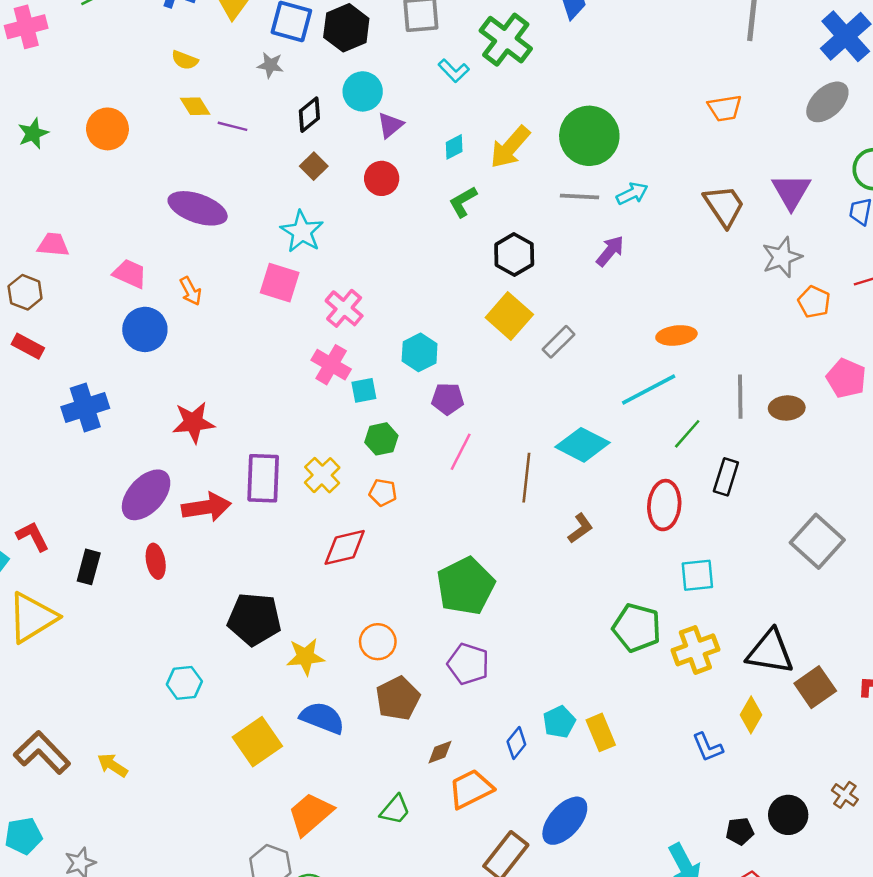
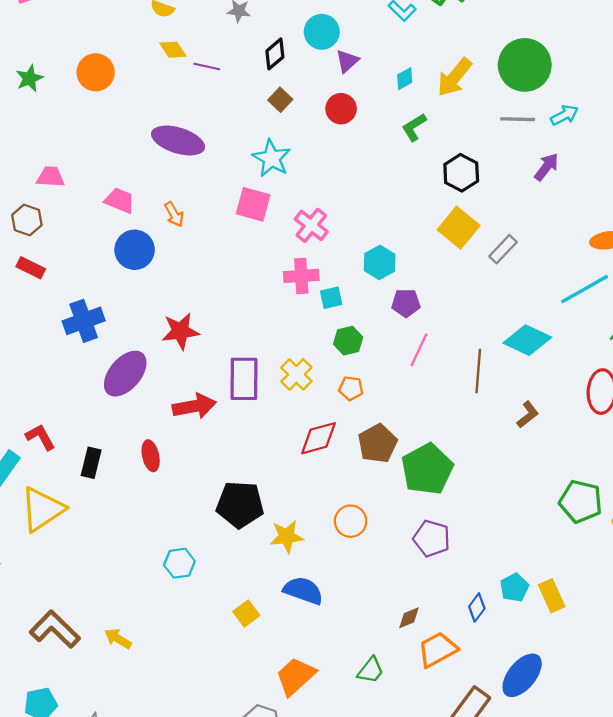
pink cross: (331, 365) -> (301, 276), turned -32
purple ellipse: (146, 495) -> (125, 374), moved
brown pentagon: (398, 698) -> (378, 444), moved
yellow square: (257, 742) -> (246, 614), size x0.6

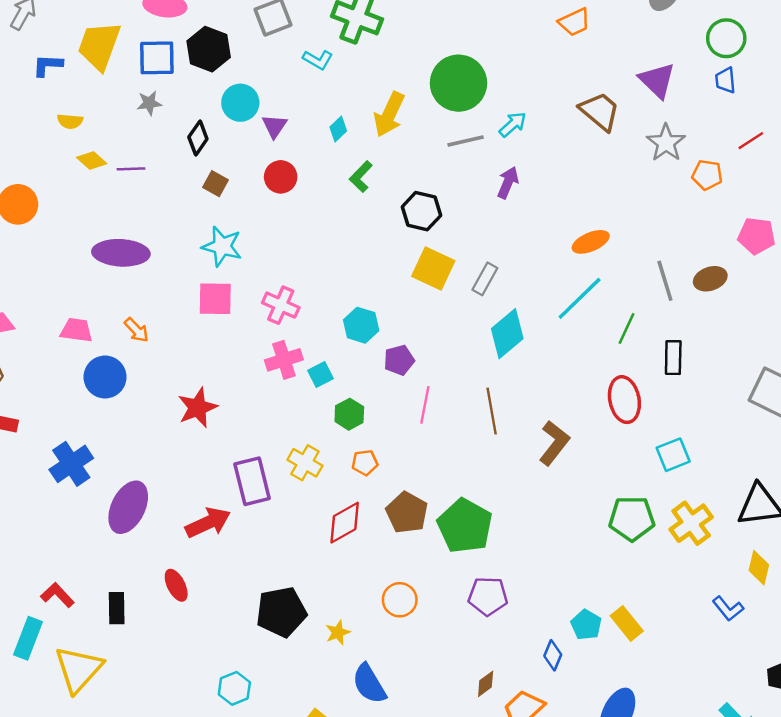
red star: (180, 331) -> (197, 408), moved
cyan diamond: (527, 340) -> (507, 334), moved, turned -51
brown L-shape: (528, 415) -> (554, 443), size x1.5
yellow star: (287, 537) -> (338, 633), size x0.7
blue semicircle: (303, 591) -> (369, 684), turned -126

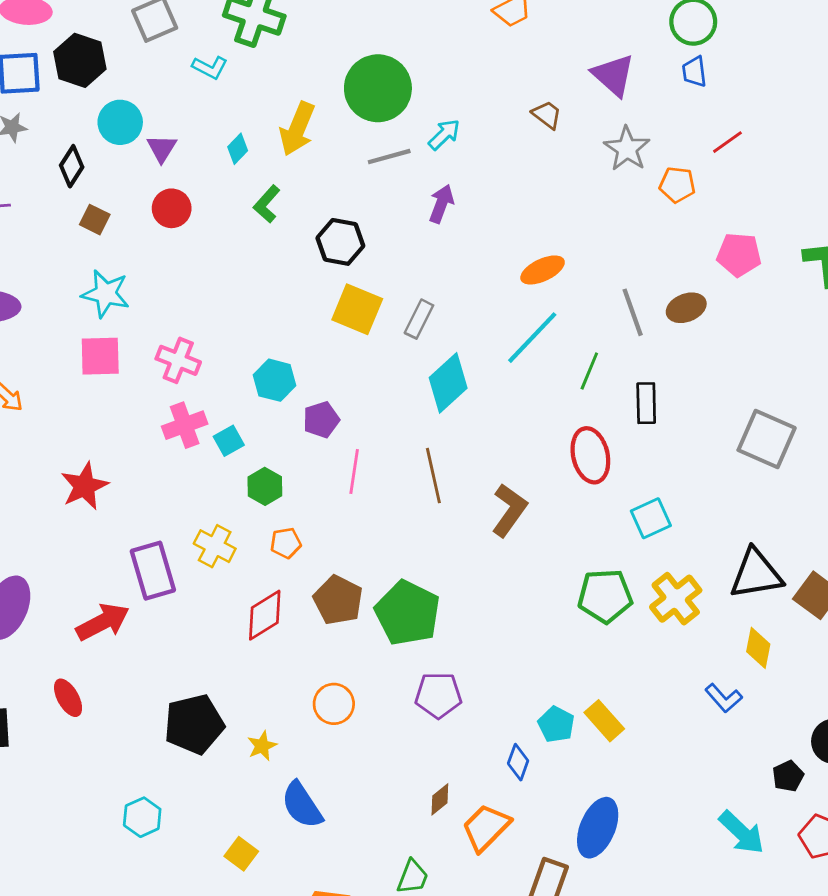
brown trapezoid: (600, 111) -> (547, 115), size x0.6

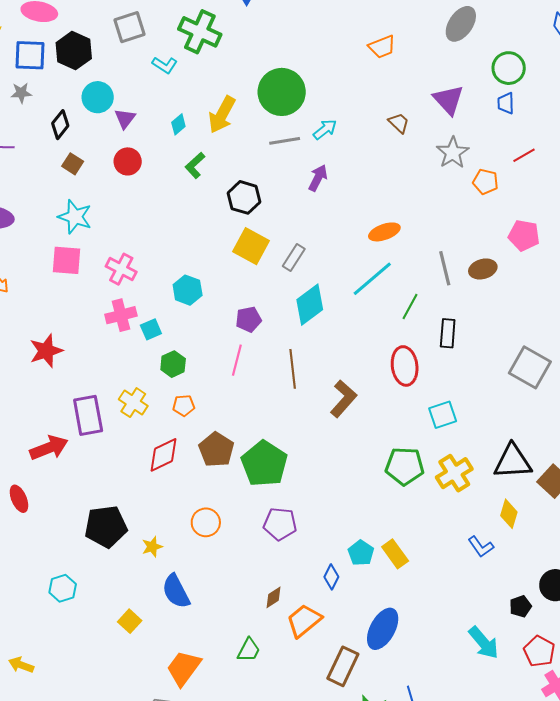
purple pentagon: (321, 420) -> (248, 319), moved

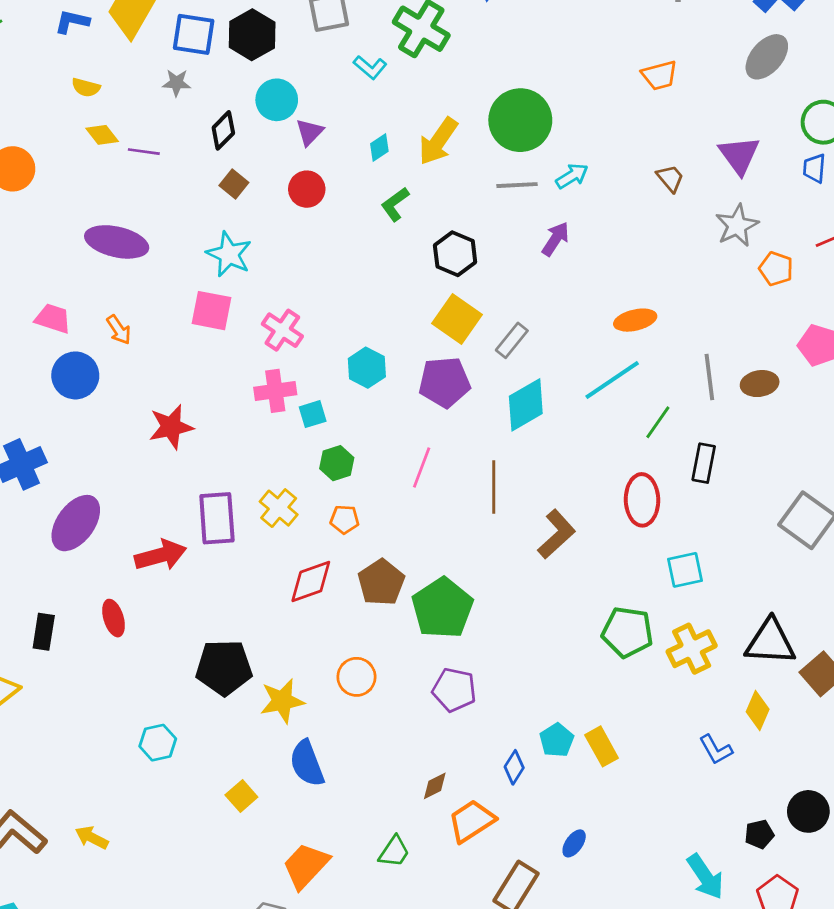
purple pentagon: (248, 319) -> (445, 382), moved, size x1.5
yellow star: (152, 547) -> (282, 701), size x1.6
blue ellipse: (383, 629) -> (574, 843), size x0.5

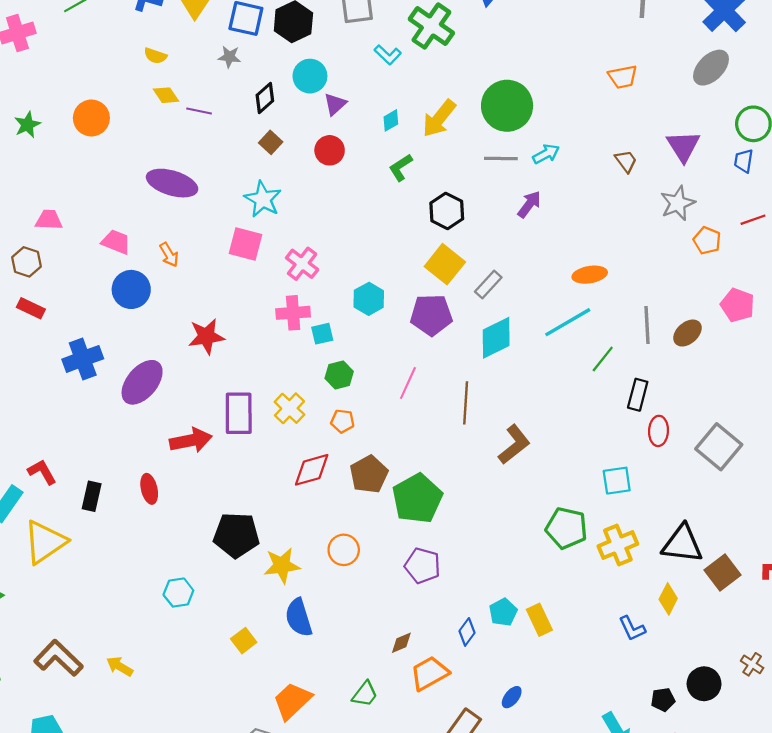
brown ellipse: (760, 384) -> (687, 333), turned -36
red ellipse: (642, 500) -> (659, 431), moved, size x0.7
purple ellipse: (76, 523) -> (142, 382), moved

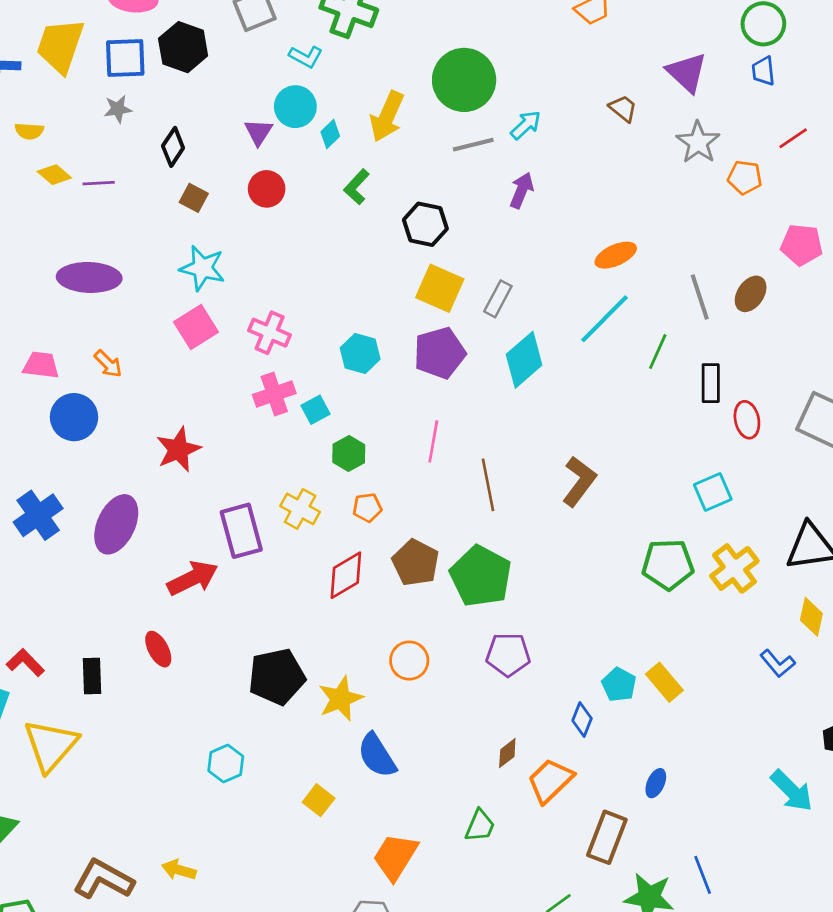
cyan circle: (310, 76) -> (295, 107), moved
pink square: (246, 244) -> (196, 327), turned -32
brown line: (466, 403) -> (488, 485), moved

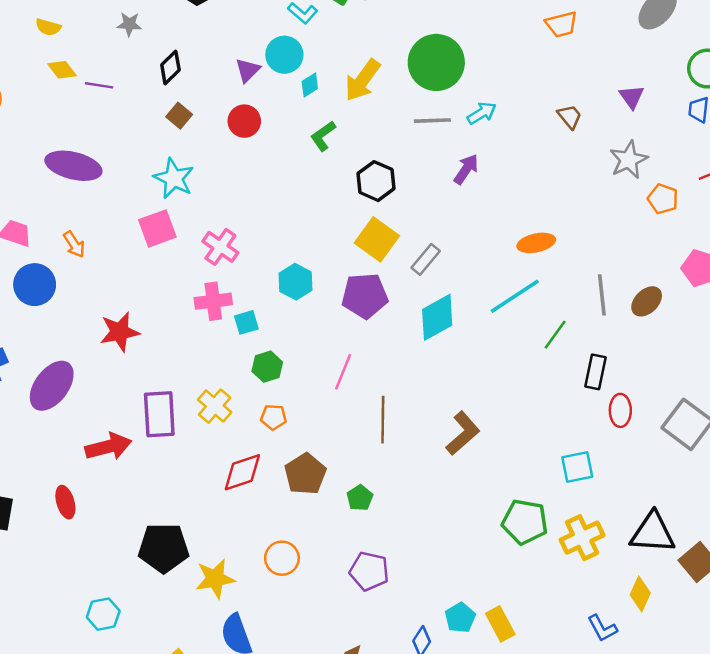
purple triangle: (687, 72) -> (632, 97), size x0.7
green pentagon: (481, 576) -> (360, 498), size x0.5

